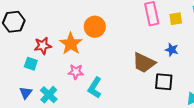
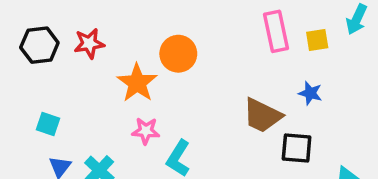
red star: (43, 46) -> (89, 43), moved
cyan square: (31, 64) -> (48, 124), moved

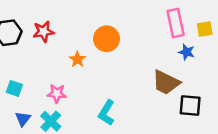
orange star: (137, 83) -> (77, 59), size x0.6
blue star: (310, 93) -> (187, 52), moved
pink star: (146, 131) -> (57, 93), moved

